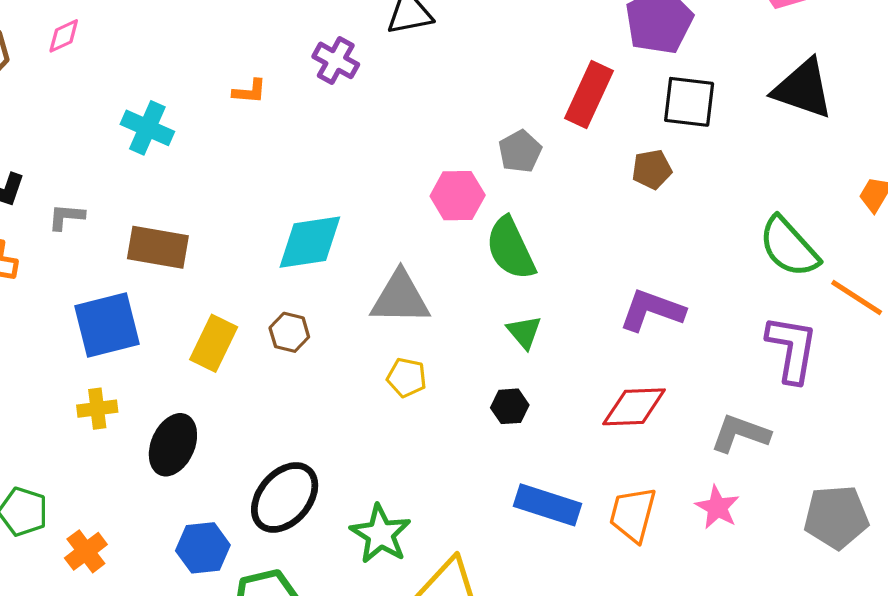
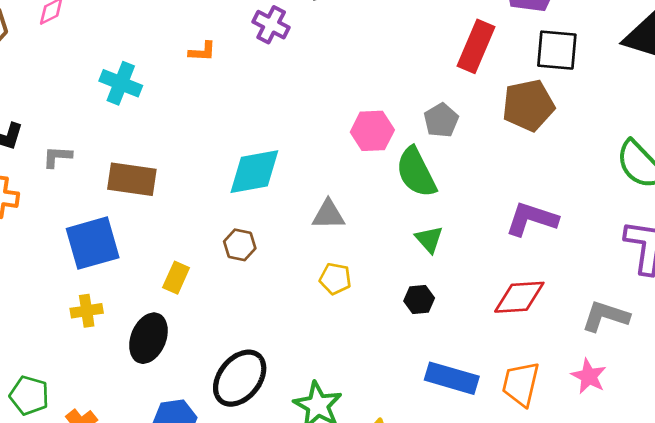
gray pentagon: (520, 151) -> (441, 120), moved
brown pentagon: (652, 169) -> (528, 105), size x1.6
gray triangle: (400, 298) -> (328, 215), size x0.7
yellow rectangle: (214, 343) -> (176, 278), moved, size x0.7

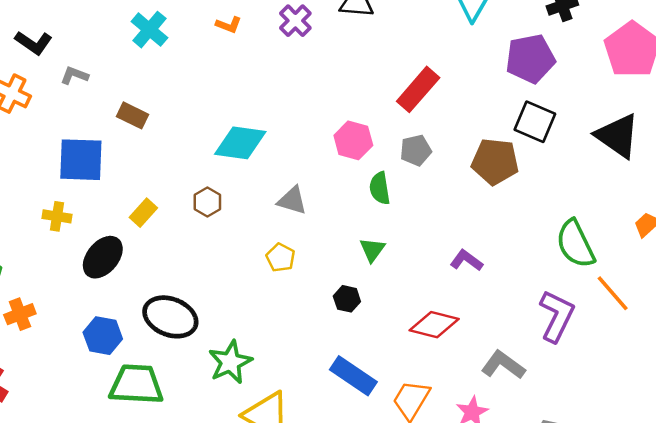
red rectangle: (476, 46) -> (418, 89), moved
green semicircle: (416, 172) -> (380, 188), size x0.7
brown rectangle: (132, 179) -> (132, 115), size x0.7
purple L-shape: (532, 219) -> (466, 260), size x0.7
black ellipse: (240, 378) -> (170, 317), turned 54

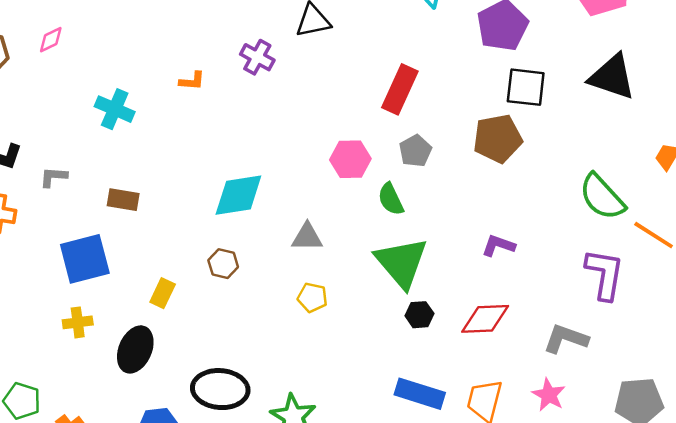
green triangle: (372, 250) -> (401, 263), size x2.0
black hexagon: (347, 299) -> (419, 315), moved

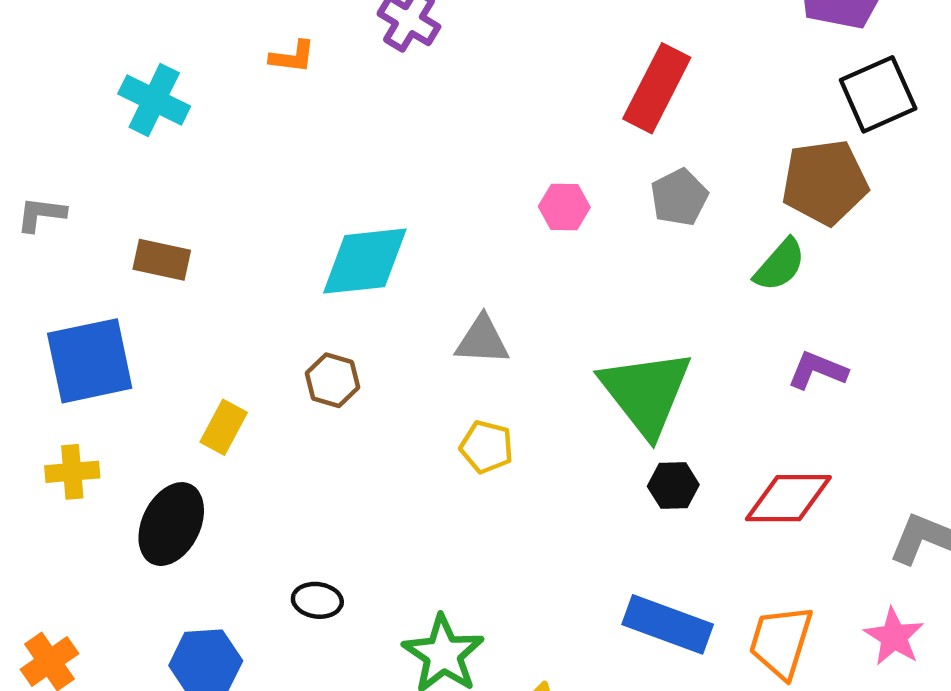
black square: (526, 87) -> (878, 94), turned -33
pink hexagon: (350, 159) -> (564, 207), size x0.7
green semicircle: (391, 199) -> (780, 265), moved, turned -116
black ellipse: (220, 389) -> (317, 600), size x0.5

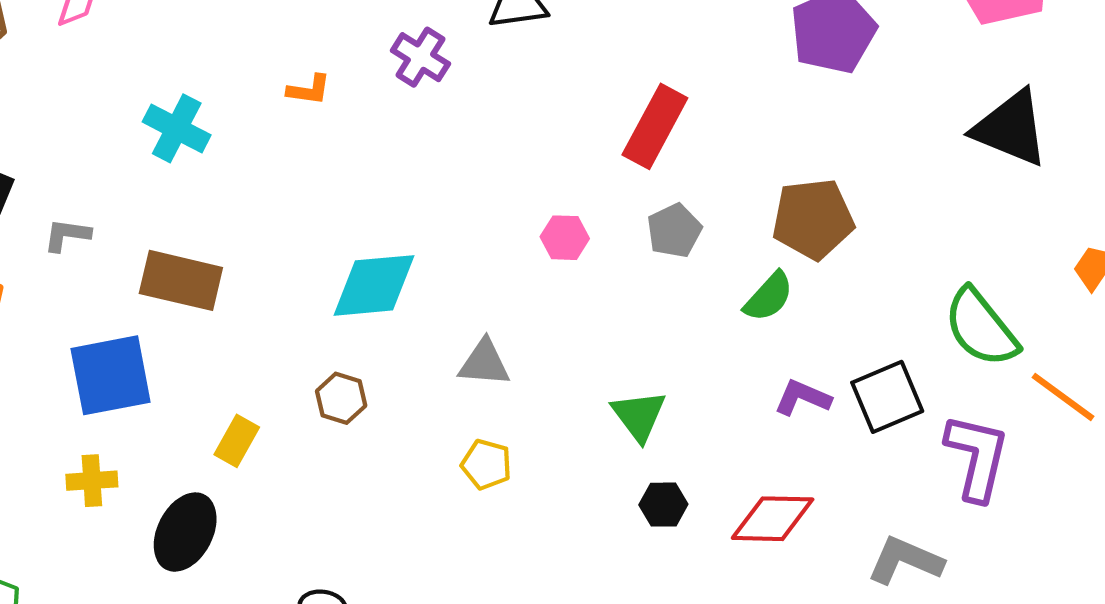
black square: (878, 94) -> (887, 397), moved
brown rectangle: (162, 260) -> (181, 280), size x1.5
green triangle: (646, 393) -> (639, 416), size x0.6

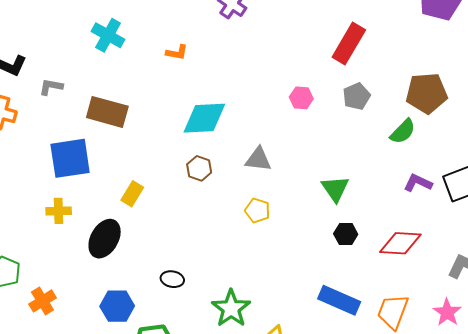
orange L-shape: (309, 90) -> (177, 52), moved
brown hexagon: (341, 398) -> (199, 168), moved

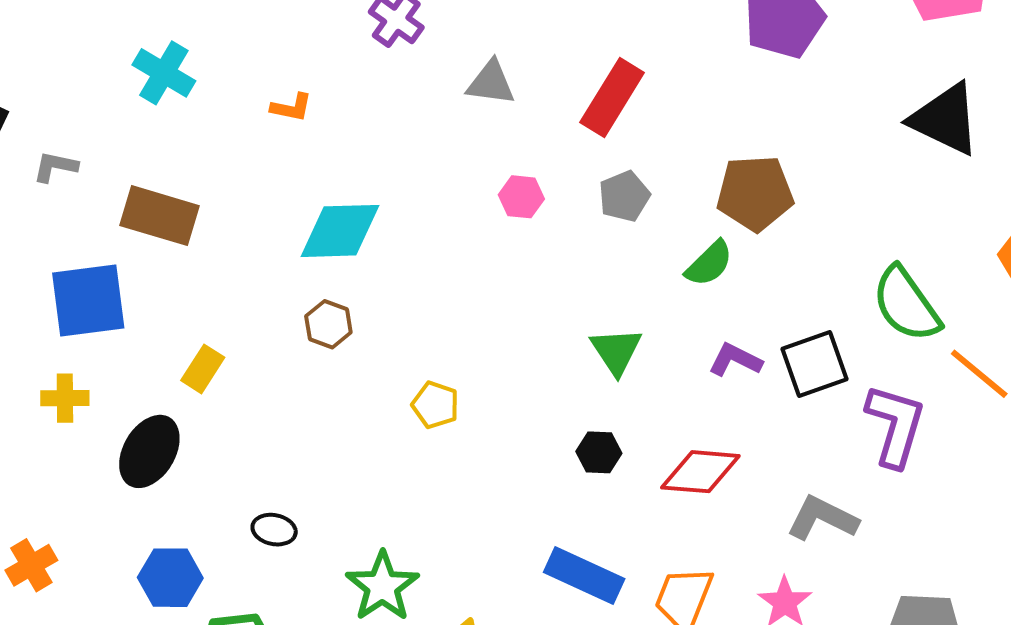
gray triangle: (258, 159) -> (491, 83), moved
green triangle: (335, 189) -> (616, 351), moved

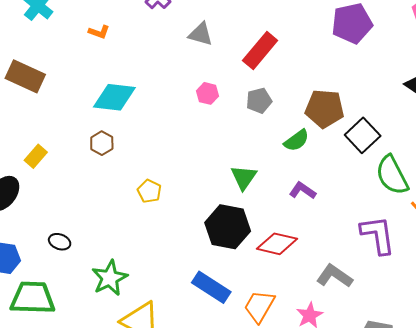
black square: (815, 364) -> (363, 135), moved, turned -32
purple L-shape: (895, 425) -> (378, 235), turned -33
black hexagon: (599, 452) -> (228, 227), size x2.0

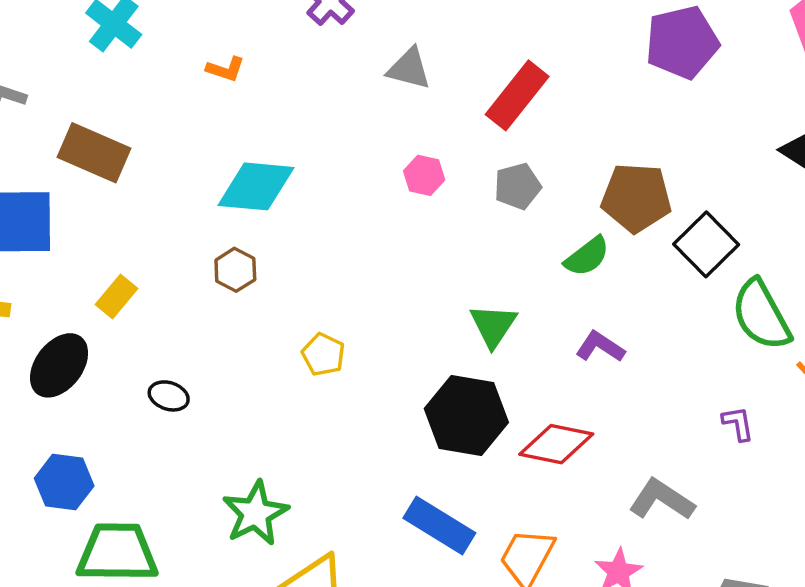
purple L-shape: (378, 235) -> (738, 424), size x0.5
black ellipse: (60, 242) -> (169, 396), moved

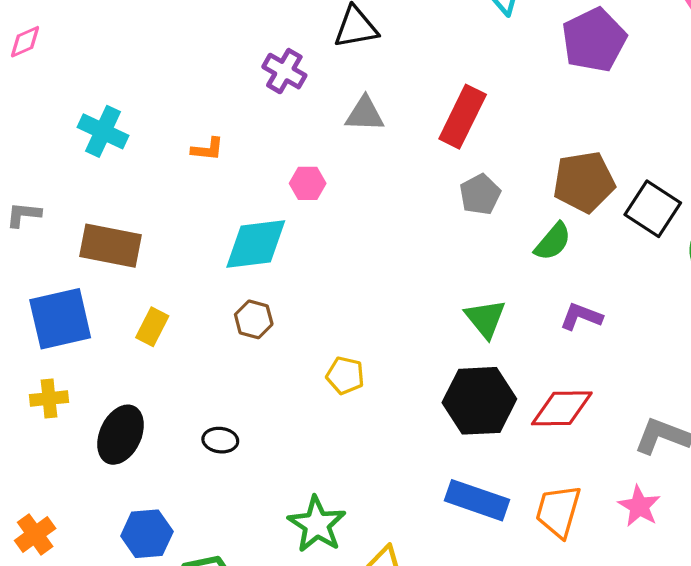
pink hexagon: (424, 175) -> (308, 183), moved
yellow rectangle: (117, 296) -> (152, 327), moved

